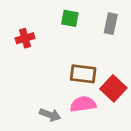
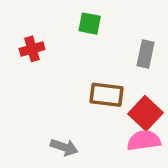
gray rectangle: (111, 24) -> (146, 54), moved
pink semicircle: (83, 104) -> (144, 140), moved

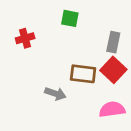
red square: (146, 113) -> (113, 70), moved
gray arrow: (64, 147) -> (55, 94), moved

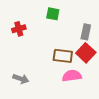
gray arrow: (55, 94) -> (21, 79), moved
pink semicircle: (112, 109) -> (72, 76), moved

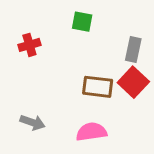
pink semicircle: (72, 76) -> (91, 132), moved

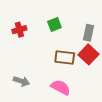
green square: (82, 22) -> (54, 25), moved, turned -32
pink semicircle: (91, 132) -> (61, 87), turned 36

